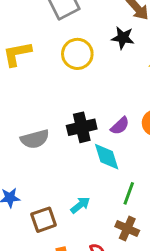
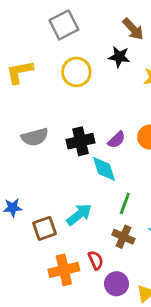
gray semicircle: (35, 139) -> (35, 137), moved
cyan arrow: (80, 205) -> (79, 215), size x1.4

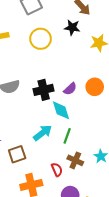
green line: (125, 203) -> (67, 136), moved
cyan arrow: (79, 215) -> (43, 133), moved
red semicircle: (96, 260) -> (57, 170), moved

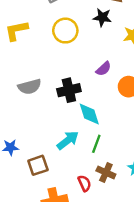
purple semicircle: (70, 89) -> (104, 69), moved

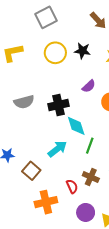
black star: (102, 17) -> (82, 51), moved
green line: (96, 144) -> (90, 146), moved
brown square: (38, 165) -> (31, 171), turned -30

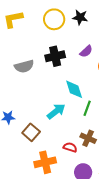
black cross: (58, 105) -> (55, 56), moved
red semicircle: (72, 186) -> (70, 147), turned -48

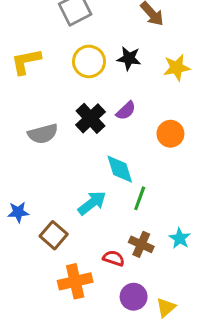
purple semicircle: (86, 51) -> (126, 111), moved
black cross: (55, 56) -> (91, 118), turned -30

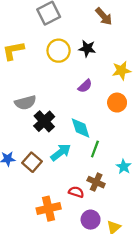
yellow star: (177, 68) -> (121, 71), moved
black cross: (91, 118) -> (44, 121), moved
brown square: (54, 235) -> (32, 162), moved
cyan star: (180, 238) -> (124, 167), moved

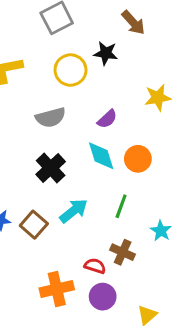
black star: (87, 48) -> (106, 53), moved
gray semicircle: (25, 103) -> (51, 117), moved
orange circle: (117, 103) -> (138, 159), moved
cyan diamond: (81, 128) -> (101, 156), moved
purple circle: (91, 220) -> (103, 297), moved

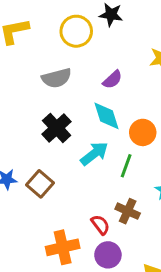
orange circle: (138, 159) -> (143, 132), moved
cyan arrow: (74, 211) -> (94, 154), moved
red semicircle: (95, 266) -> (100, 225), turned 35

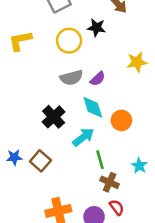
gray semicircle: (57, 78) -> (71, 78), moved
green line: (126, 166) -> (100, 160), moved, turned -36
red semicircle: (100, 225) -> (117, 207), moved

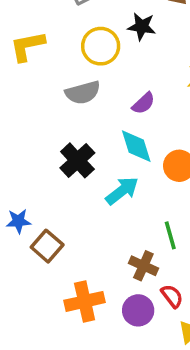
gray semicircle: (71, 78) -> (83, 93), moved
green line: (100, 160) -> (170, 235), moved
brown square: (40, 161) -> (47, 246), moved
brown cross: (110, 182) -> (143, 266), moved

